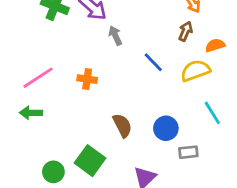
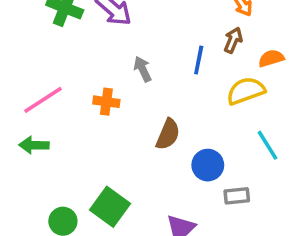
gray arrow: (115, 35) -> (143, 69), moved
blue line: (153, 62) -> (199, 60), moved, turned 55
brown semicircle: (122, 125) -> (168, 134), moved, turned 50

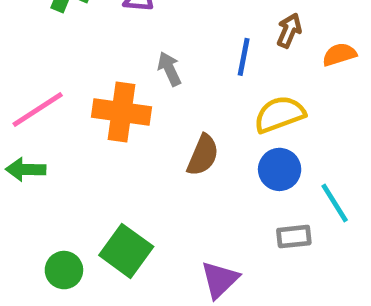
yellow semicircle: (246, 91) -> (280, 114), moved
orange cross: (106, 102) -> (121, 112), size x1.6
cyan line: (268, 145) -> (335, 203), moved
blue circle: (208, 165) -> (280, 169), moved

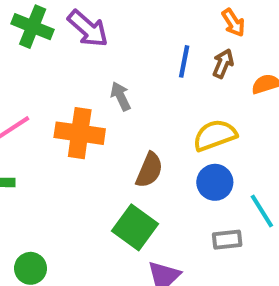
blue line: (244, 57) -> (184, 61), moved
green square: (126, 251) -> (135, 227), moved

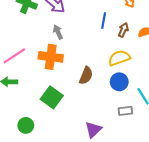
brown arrow: (223, 64) -> (123, 30), moved
gray arrow: (121, 96) -> (58, 32), moved
green square: (135, 227) -> (52, 97), moved

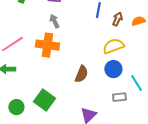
brown semicircle: (86, 76) -> (81, 74), moved
green square: (52, 97) -> (44, 100), moved
green circle: (26, 125) -> (16, 107), moved

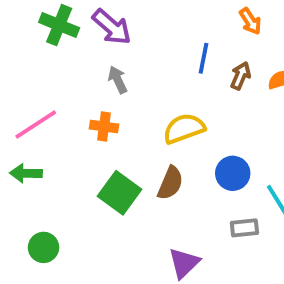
orange cross: (47, 45) -> (104, 126), size x0.6
yellow semicircle: (113, 46) -> (184, 128), moved
green square: (44, 100) -> (120, 193), moved

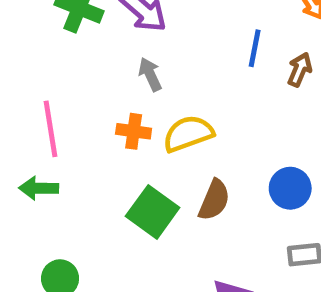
pink line: (36, 125) -> (51, 129), turned -66
yellow semicircle: (184, 128) -> (188, 134), moved

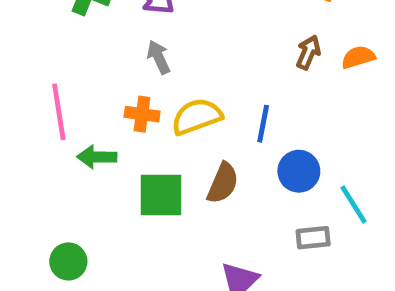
blue line: (255, 48) -> (263, 124), moved
green arrow: (39, 188) -> (97, 157), moved
green square: (153, 212) -> (161, 195), turned -36

